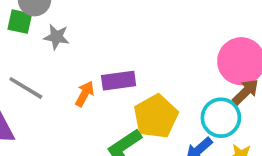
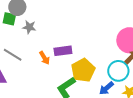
orange arrow: (85, 94) -> (45, 58), turned 120

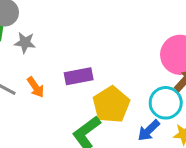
orange arrow: (45, 58) -> (36, 87), moved

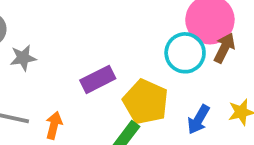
orange arrow: (36, 87) -> (54, 125), moved, turned -115
cyan circle: (166, 103) -> (185, 53), moved

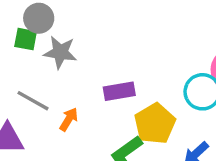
gray star: (23, 58) -> (60, 52), size x1.4

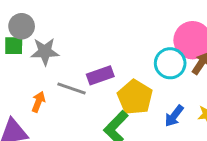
gray line: (33, 101) -> (72, 88), moved
orange arrow: (69, 119) -> (38, 102), moved

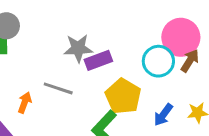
gray star: (45, 52) -> (78, 48), moved
purple rectangle: (100, 75) -> (98, 60), moved

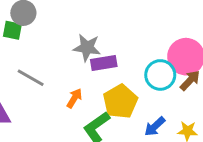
gray line: (58, 88) -> (31, 78), moved
orange arrow: (25, 103) -> (74, 98), moved

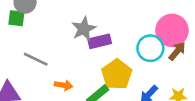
gray star: (87, 48) -> (84, 29), turned -30
orange arrow: (74, 98) -> (64, 85), moved, turned 72

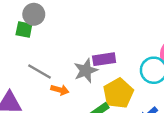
gray star: (84, 29) -> (86, 71), moved
orange arrow: (64, 85) -> (60, 90), moved

